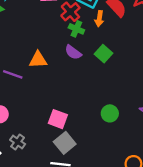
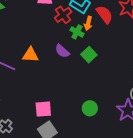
green cross: (76, 29) -> (77, 32), moved
pink square: (58, 119) -> (43, 109), turned -30

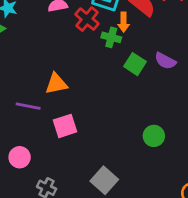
purple semicircle: (62, 51) -> (165, 61), moved
pink square: (43, 109) -> (65, 126), moved

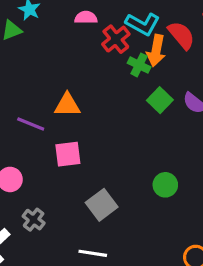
orange arrow: (124, 22) -> (156, 51), size x1.4
gray square: (104, 180) -> (102, 205), moved

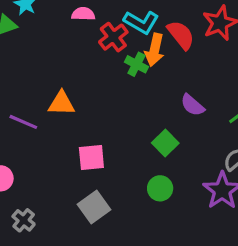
green square: (160, 100) -> (165, 143), moved
pink square: (68, 154) -> (91, 158), moved

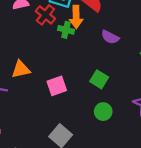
purple semicircle: (193, 105) -> (110, 37), moved
pink square: (91, 158) -> (57, 86), moved

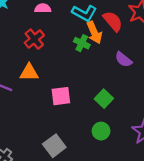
red cross: (45, 15) -> (34, 39), moved
orange arrow: (76, 17) -> (94, 33), turned -35

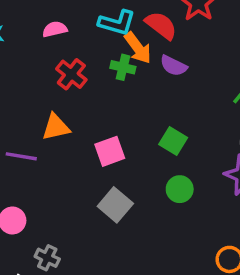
red cross: (34, 39) -> (71, 74), moved
purple semicircle: (123, 59) -> (173, 66), moved
gray square: (54, 146) -> (115, 205), moved

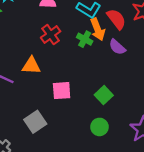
gray square: (115, 205) -> (35, 122), moved

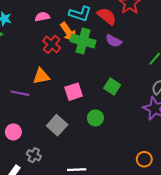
orange arrow: (98, 29) -> (68, 32), moved
green cross: (85, 39) -> (83, 41), size x1.6
green circle: (99, 127) -> (95, 118), moved

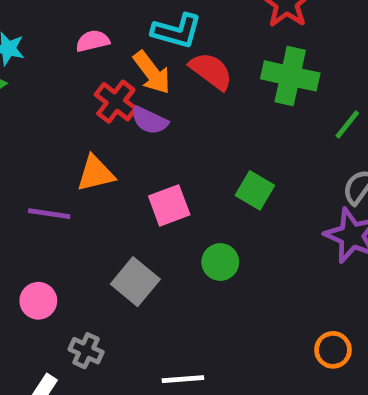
red semicircle: (107, 16) -> (211, 71), moved
green cross: (83, 41) -> (290, 76), moved
purple semicircle: (114, 41) -> (149, 120), moved

